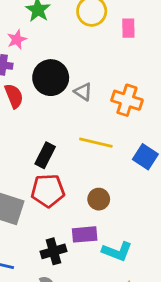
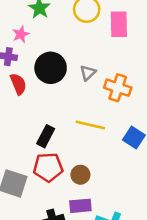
pink rectangle: (128, 28) -> (119, 24), size x1.5
gray triangle: (83, 92) -> (88, 73), moved, turned 42
brown circle: (99, 199) -> (80, 175), moved

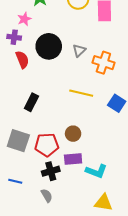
black rectangle: (46, 136) -> (31, 102), moved
red pentagon: (48, 167) -> (47, 145), moved

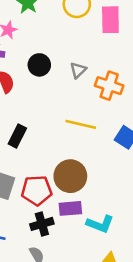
black circle: (49, 46) -> (39, 65), size x0.7
brown circle: (73, 134) -> (70, 176), size x1.6

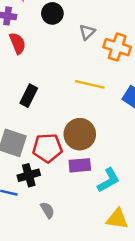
black circle: (39, 65) -> (52, 13), moved
black cross: (42, 224) -> (29, 175), moved
cyan L-shape: (100, 224) -> (108, 180), turned -50

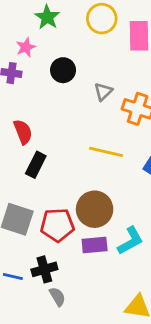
red semicircle: (18, 43) -> (23, 132), moved
black cross: (29, 175) -> (44, 269), moved
cyan L-shape: (108, 180) -> (130, 241), moved

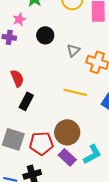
purple rectangle: (95, 245) -> (67, 157), turned 48

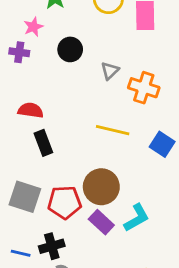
red semicircle: (17, 78) -> (31, 110), turned -60
black rectangle: (26, 101) -> (43, 143), turned -48

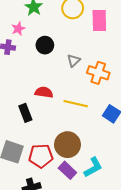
red semicircle: (31, 110) -> (44, 92), moved

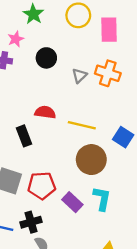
orange cross: (98, 73) -> (108, 73), moved
brown circle: (67, 145) -> (91, 160), moved
cyan L-shape: (93, 167) -> (102, 199), turned -50

